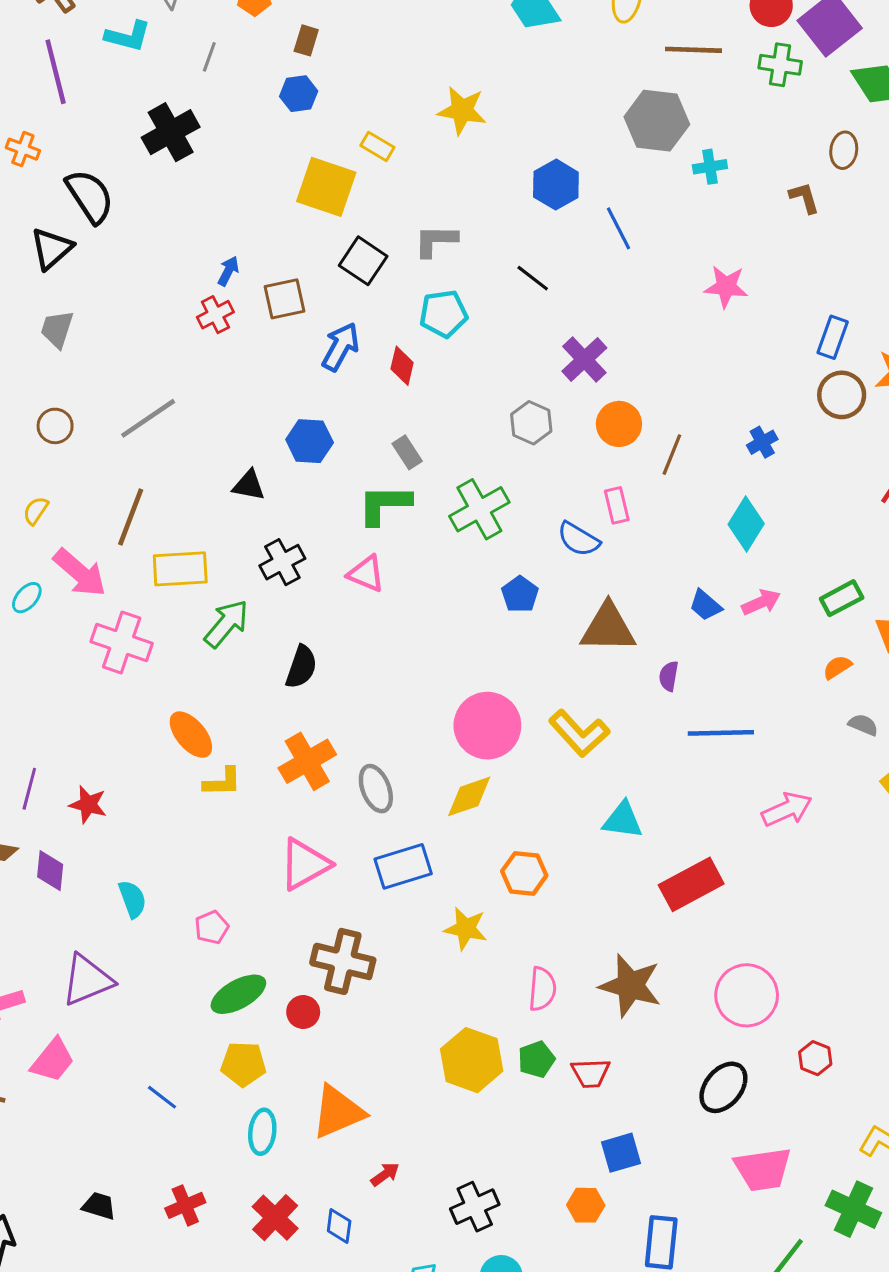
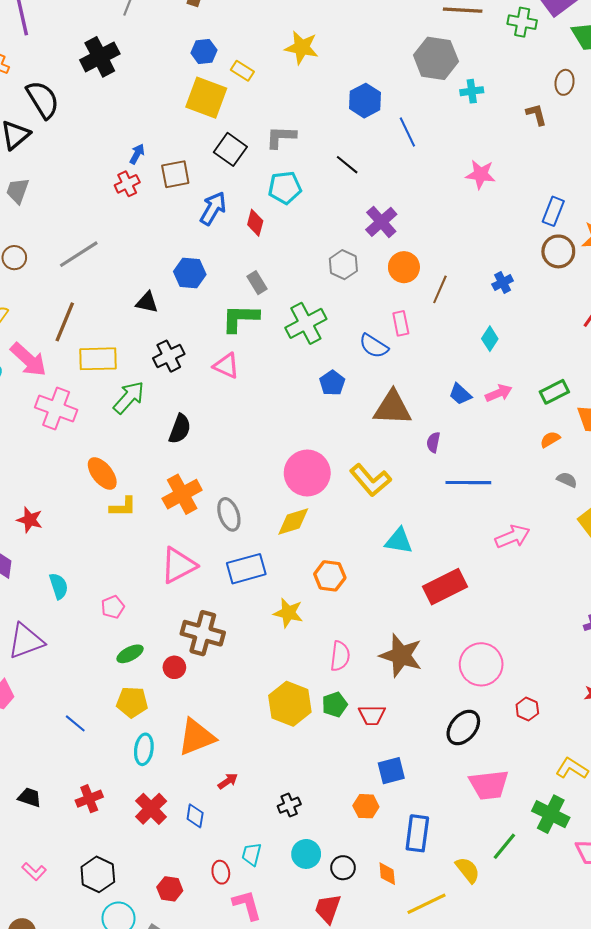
blue hexagon: (299, 94) -> (204, 52), moved
cyan diamond: (746, 524) -> (490, 339), size x0.7
green ellipse: (238, 994) -> (130, 654), size x0.7
black cross: (475, 1207) -> (289, 805), size x0.7

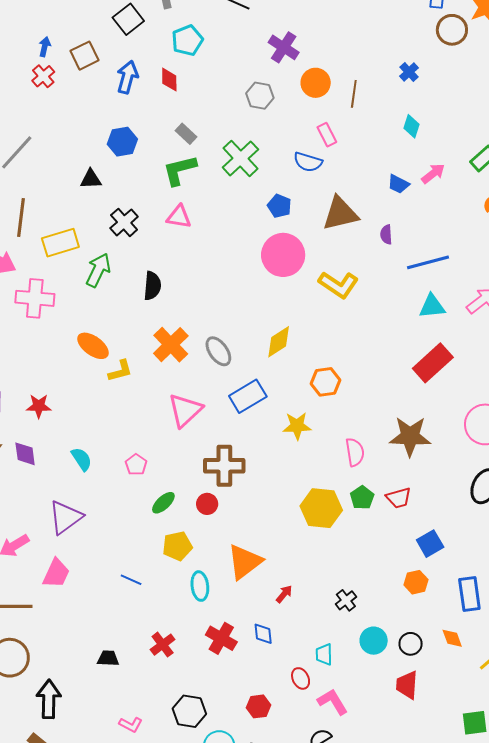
black square: (230, 149) -> (128, 19), turned 32
pink circle: (307, 473) -> (283, 255), moved
cyan triangle: (399, 541) -> (432, 306), moved

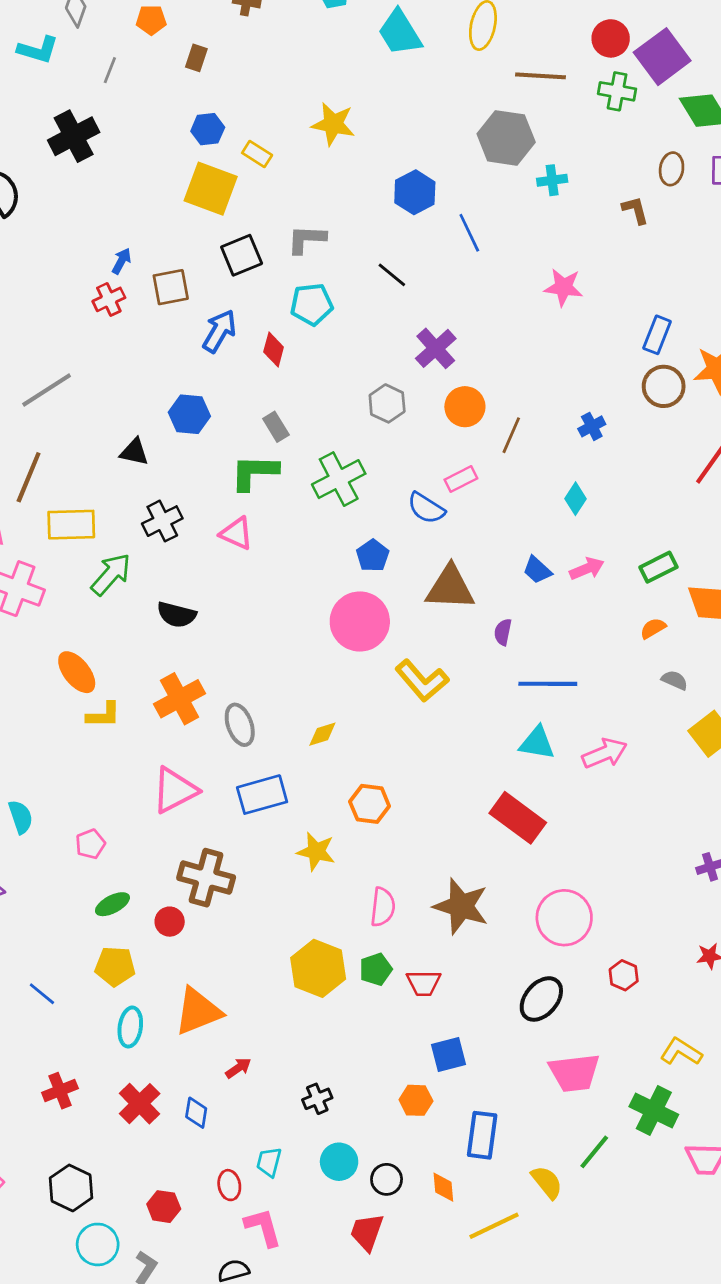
pink rectangle: (327, 135) -> (461, 479), turned 75
black semicircle: (152, 286) -> (177, 615), turned 84
yellow diamond: (279, 342) -> (322, 734), size x0.7
red rectangle: (433, 363) -> (518, 818), turned 63

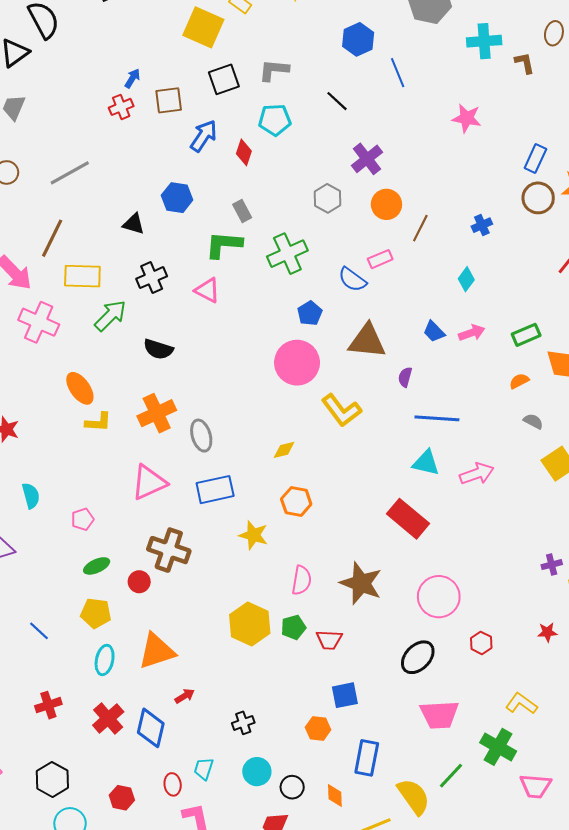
cyan cross: (552, 180) -> (484, 41), moved, size x1.5
yellow diamond: (322, 734) -> (284, 450), moved
blue diamond: (196, 1113) -> (151, 728), size x1.6
yellow semicircle: (547, 1182) -> (414, 797), size x1.4

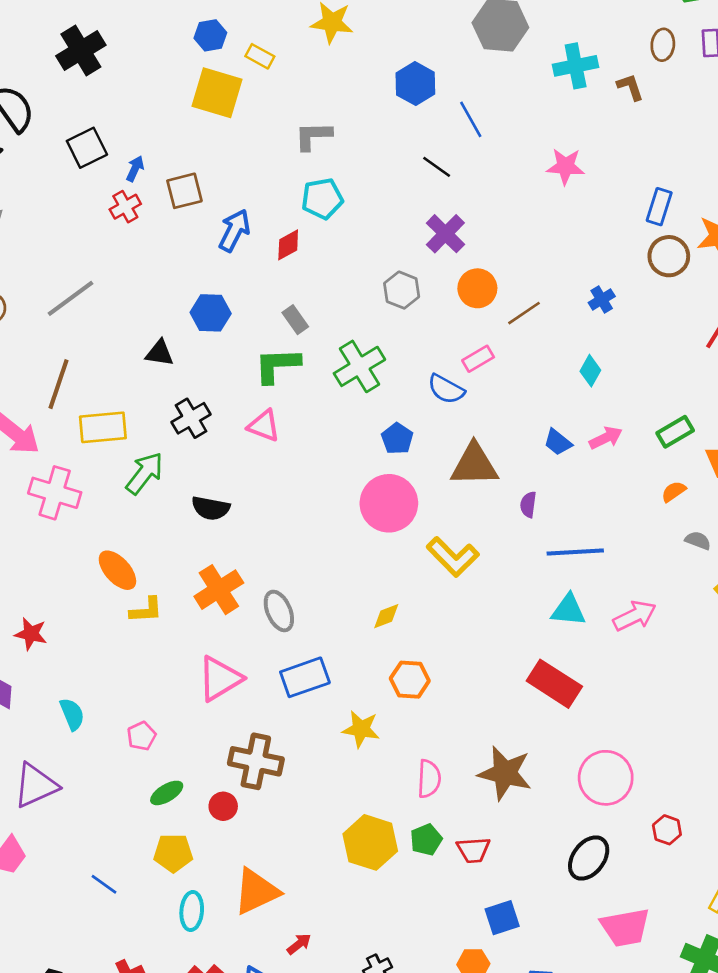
black square: (224, 79) -> (87, 148), moved
black line: (337, 101) -> (437, 167), moved
red diamond: (244, 152) -> (288, 245), turned 50
brown line: (420, 228) -> (524, 313), turned 36

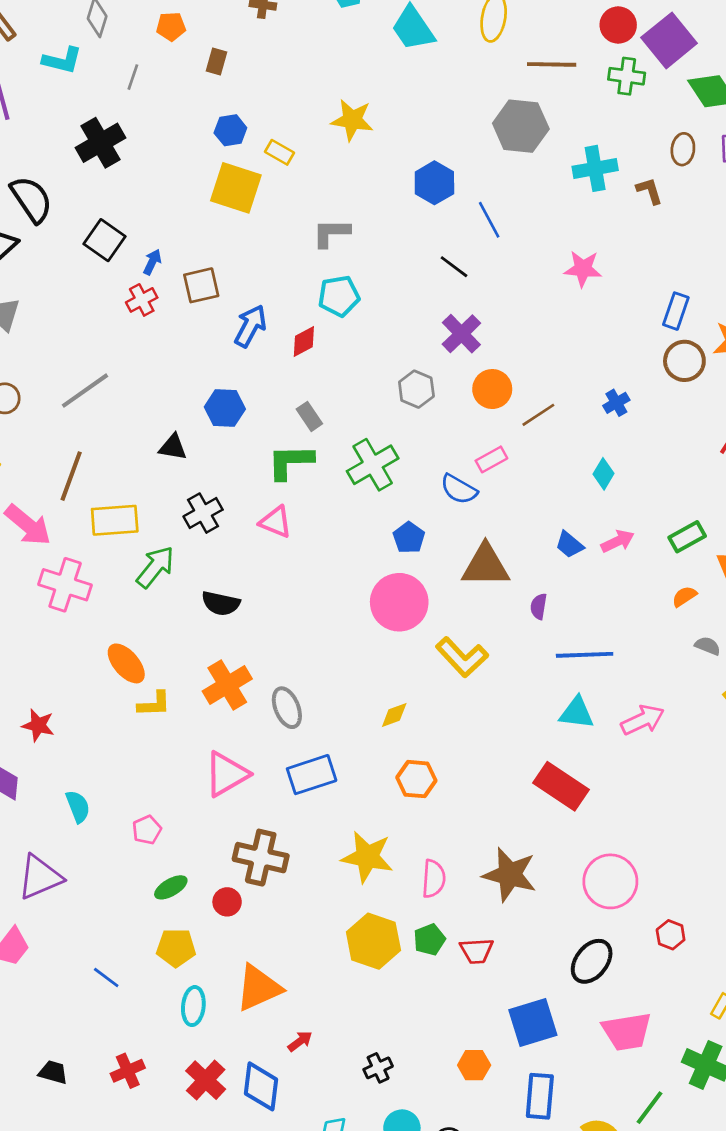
black square: (87, 148) -> (105, 240), turned -30
yellow star: (361, 729) -> (367, 857), moved, size x1.4
blue square: (502, 918) -> (533, 1023), moved, size x1.4

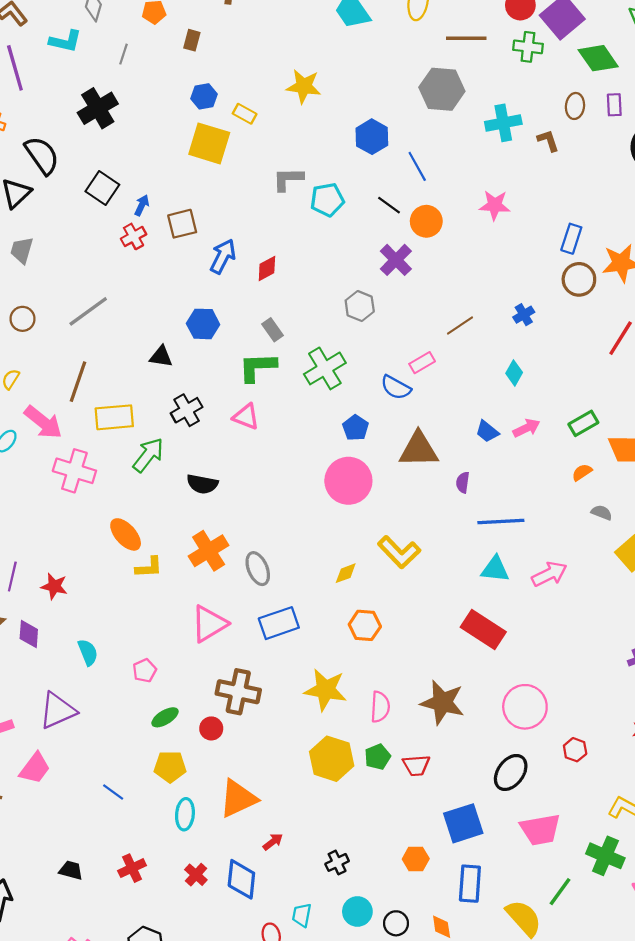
cyan pentagon: (339, 296) -> (327, 200), moved
orange circle: (492, 389) -> (426, 221), moved
yellow L-shape: (462, 657) -> (399, 552), moved
red cross: (206, 1080) -> (196, 875), size x0.7

